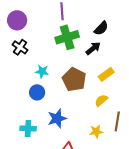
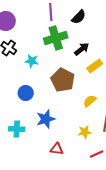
black semicircle: (101, 28) -> (79, 17), moved
cyan star: (42, 71) -> (32, 61), moved
yellow rectangle: (106, 74) -> (95, 66), moved

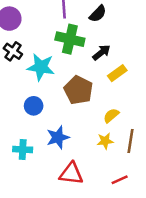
green cross: (56, 38) -> (70, 39), turned 30
cyan star: (32, 61) -> (41, 67), size x1.6
yellow star: (85, 132) -> (105, 141), moved
red triangle: (57, 149) -> (71, 174), size x1.5

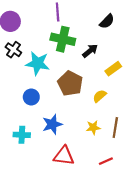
black semicircle: (98, 14) -> (107, 21), moved
yellow rectangle: (117, 73) -> (113, 69), moved
yellow semicircle: (111, 116) -> (100, 96), moved

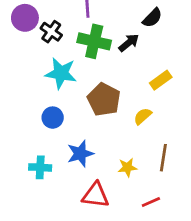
black cross: (13, 50) -> (51, 32), moved
black arrow: (90, 51) -> (129, 43), moved
yellow star: (93, 127) -> (127, 167), moved

